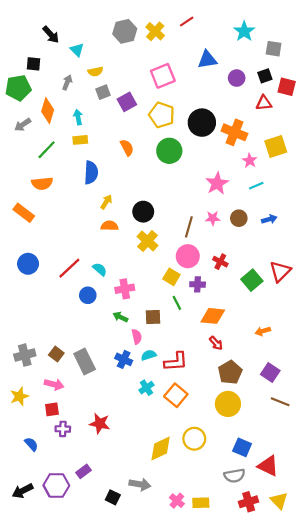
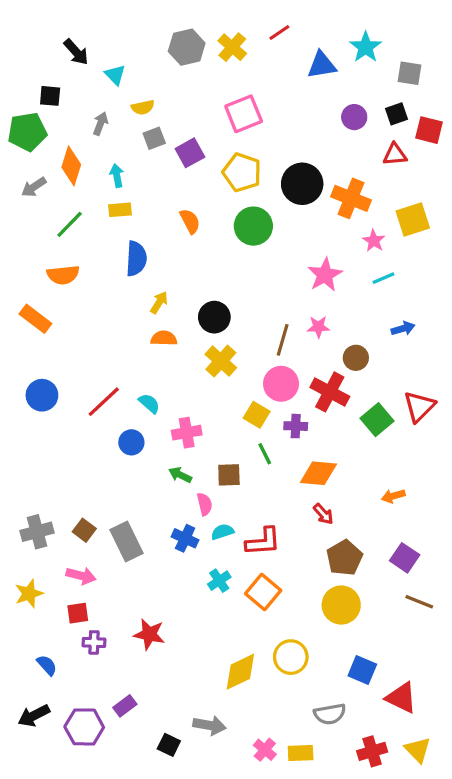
blue triangle: (207, 60) -> (322, 65), moved
brown circle: (239, 218) -> (356, 358), moved
red cross: (220, 262) -> (330, 392), size x1.6
gray semicircle: (234, 476) -> (330, 714), moved
black arrow: (23, 491) -> (34, 716), moved

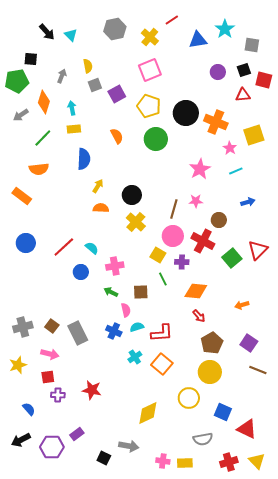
yellow cross: (232, 47) -> (150, 37), moved
cyan triangle: (115, 75) -> (71, 35), moved
yellow semicircle: (143, 107) -> (88, 66), turned -88
yellow circle: (291, 657) -> (189, 398), moved
pink cross: (265, 750) -> (163, 461), turned -32

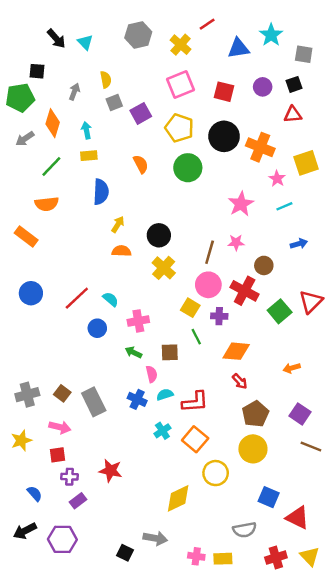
red square: (264, 80) -> (224, 92), moved
yellow circle: (189, 398) -> (216, 473), moved
purple rectangle: (77, 434) -> (78, 501), moved

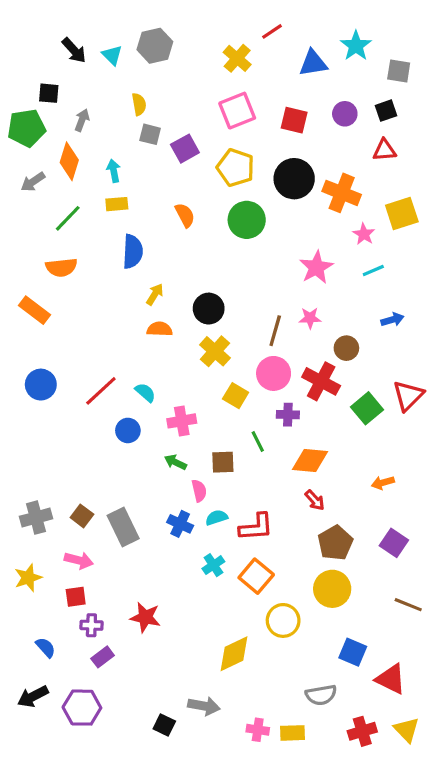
gray hexagon: (138, 35) -> (155, 46), moved
gray arrow: (74, 92) -> (82, 120), moved
gray square: (114, 103) -> (150, 134), turned 35
yellow square: (190, 308) -> (236, 396), moved
brown line: (311, 446) -> (408, 605), moved

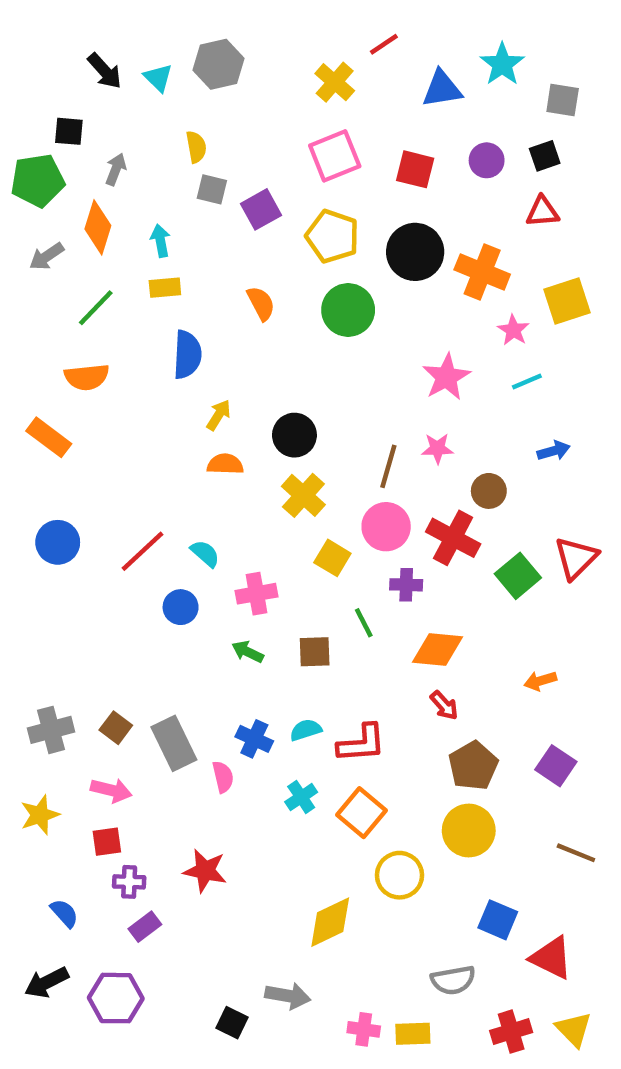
pink semicircle: (199, 491) -> (223, 777), moved

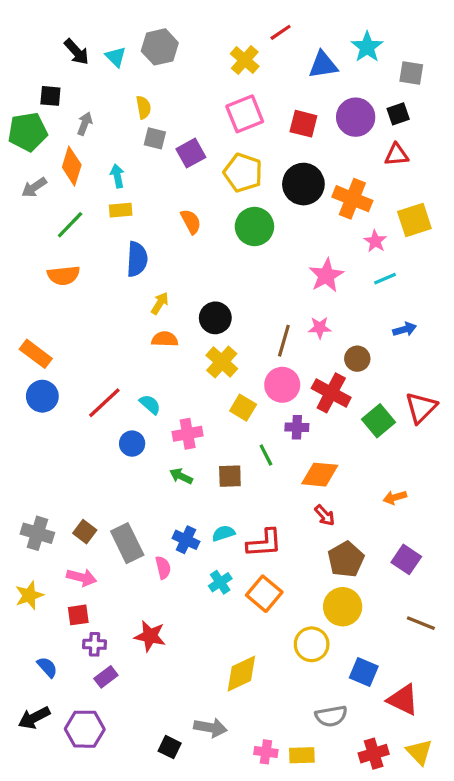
purple circle: (487, 160) -> (356, 117), size x1.5
orange rectangle: (49, 437) -> (36, 354), moved
gray cross: (51, 730) -> (37, 533), turned 32
yellow circle: (399, 875) -> (312, 644), moved

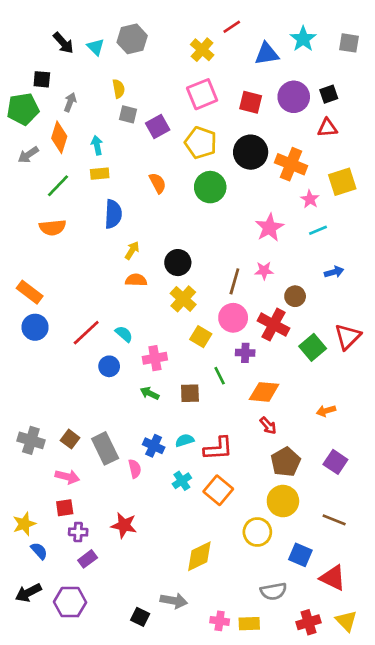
gray square: (411, 73) -> (349, 43), moved
yellow star: (29, 595) -> (24, 524), moved
brown line: (421, 623) -> (334, 520), moved

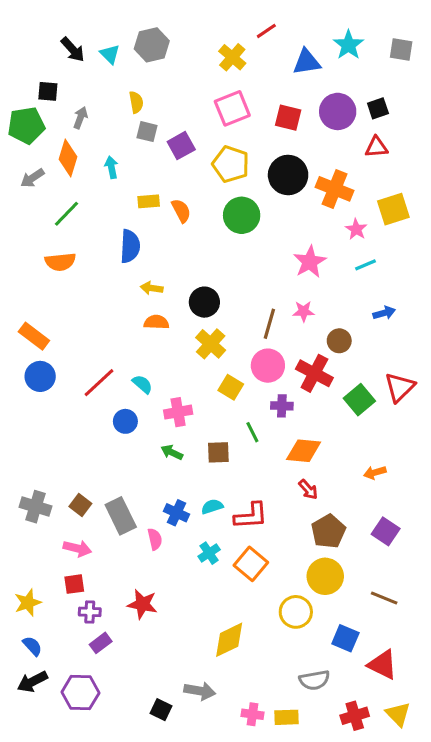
yellow rectangle: (100, 174) -> (149, 201), moved
yellow arrow: (132, 250) -> (152, 288), turned -114
blue semicircle: (39, 551) -> (32, 646), moved

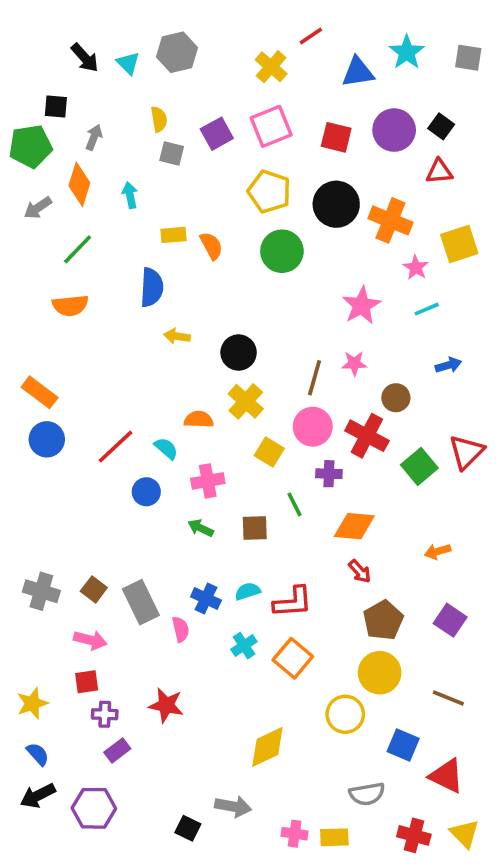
black square: (378, 108) -> (441, 126), turned -35
purple square: (181, 146) -> (217, 134), moved
orange semicircle: (156, 322) -> (199, 419), moved
red cross: (355, 716) -> (414, 835), turned 32

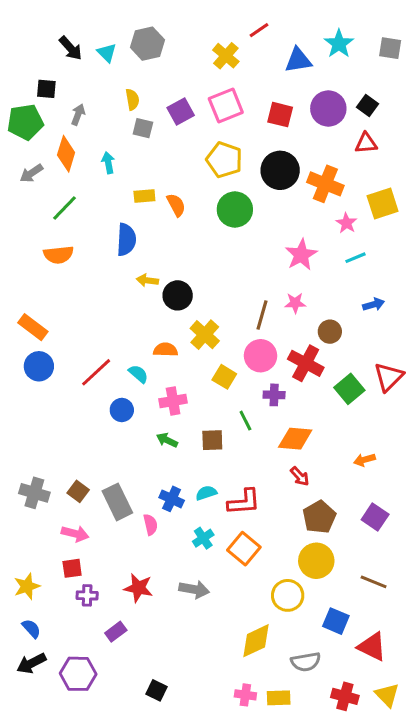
black circle: (239, 353) -> (178, 295), moved
yellow diamond: (267, 747) -> (256, 641), moved
purple rectangle: (117, 750) -> (116, 632), moved
gray arrow: (233, 807) -> (194, 589), moved

